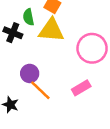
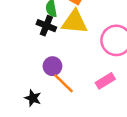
black cross: (13, 33) -> (46, 26), moved

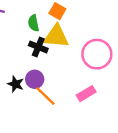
black cross: (46, 26) -> (38, 47), moved
black star: (33, 98) -> (16, 84), moved

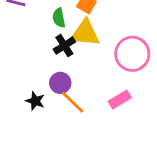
black cross: (38, 47) -> (64, 46), turned 36
black star: (16, 84) -> (35, 101), moved

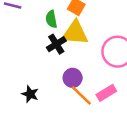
purple circle: (60, 83) -> (73, 78), moved
orange line: (73, 102) -> (81, 95), moved

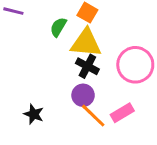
green semicircle: (51, 19) -> (58, 27), turned 42
black cross: (56, 44) -> (87, 66), moved, turned -30

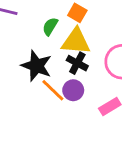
black star: (34, 114) -> (37, 66), moved, size x1.6
orange line: (93, 116) -> (53, 90), moved

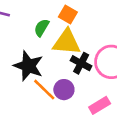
black cross: (77, 63) -> (81, 63), moved

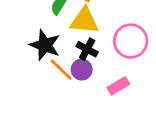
black cross: (81, 63) -> (87, 49), moved

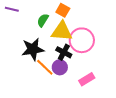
pink circle: (131, 41) -> (82, 40), moved
black star: (45, 45) -> (33, 49), turned -30

